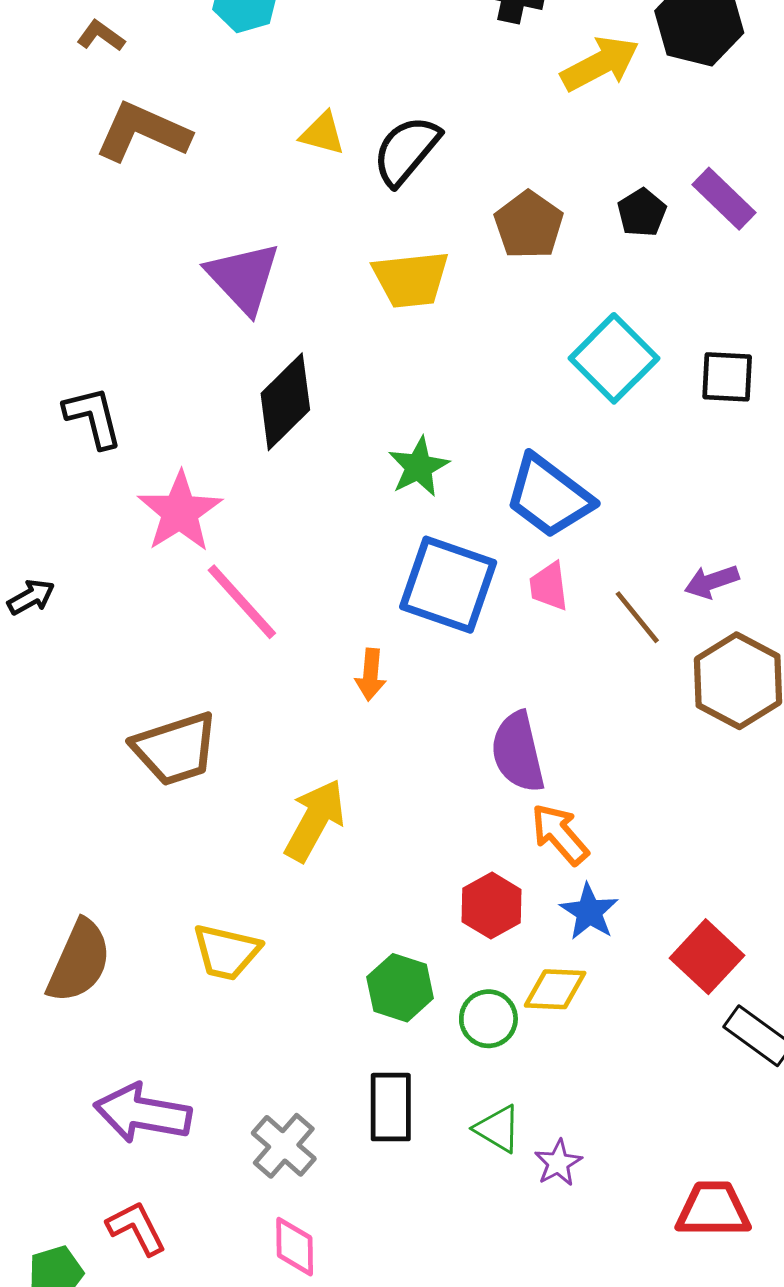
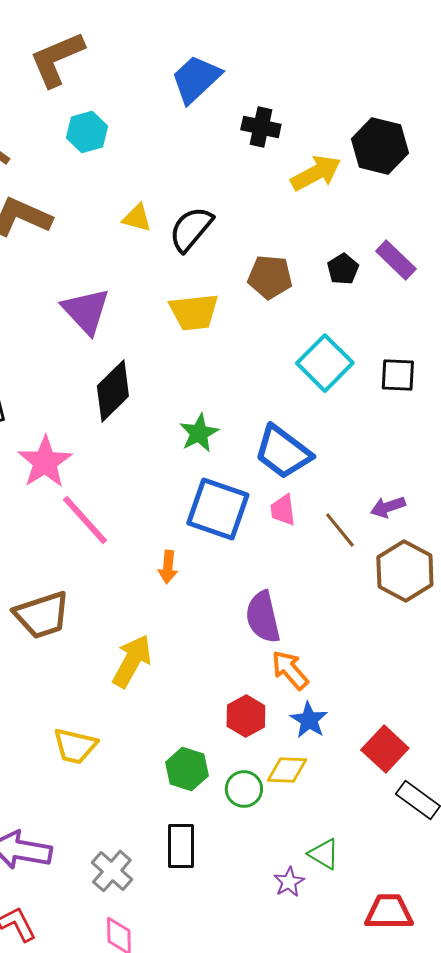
brown pentagon: (529, 225) -> (270, 277), turned -30
green triangle: (498, 1129) -> (324, 854), moved

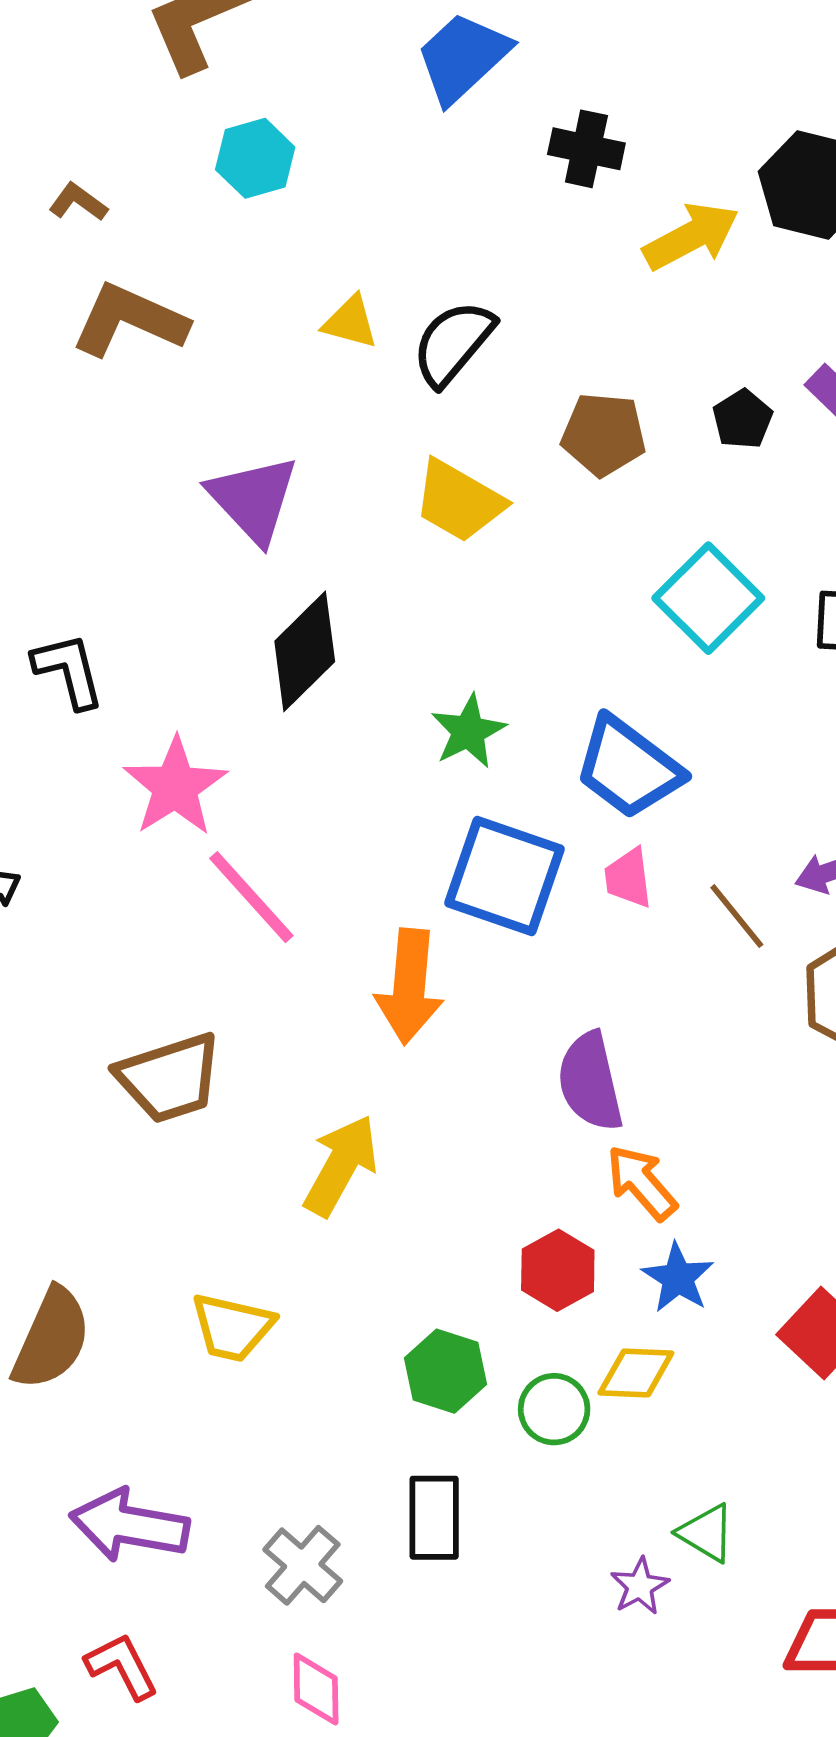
yellow trapezoid: (194, 312) -> (459, 501), turned 36
orange arrow: (168, 567) -> (409, 987), size x1.8

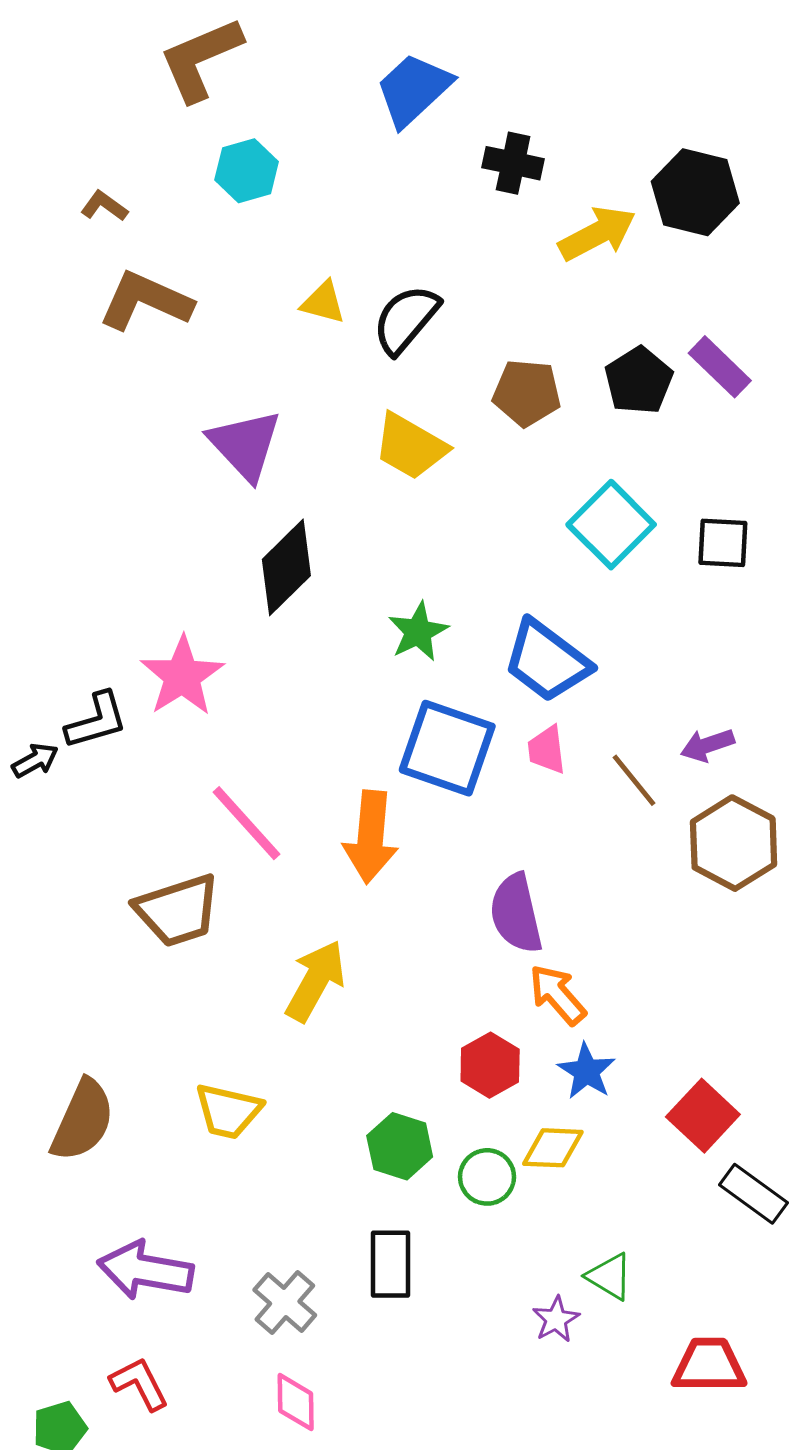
black pentagon: (743, 419) -> (639, 381), size x1.4
black L-shape: (69, 670) -> (96, 721), moved, turned 88
pink line: (251, 897) -> (247, 823), moved

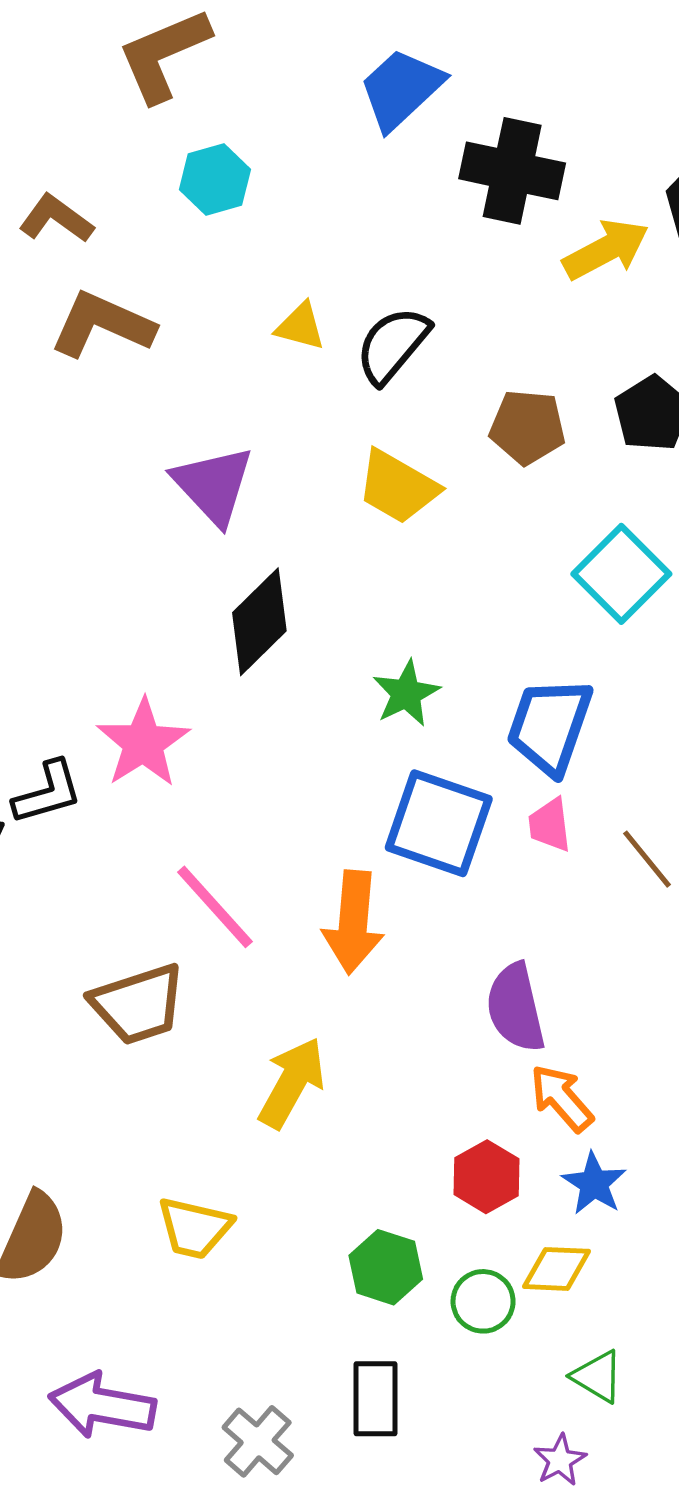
black cross: (513, 163) -> (512, 171), size x1.5
brown L-shape: (104, 206) -> (56, 219), size x1.4
blue trapezoid: (547, 661) -> (550, 726), turned 72
green triangle: (610, 1276) -> (597, 1376), moved

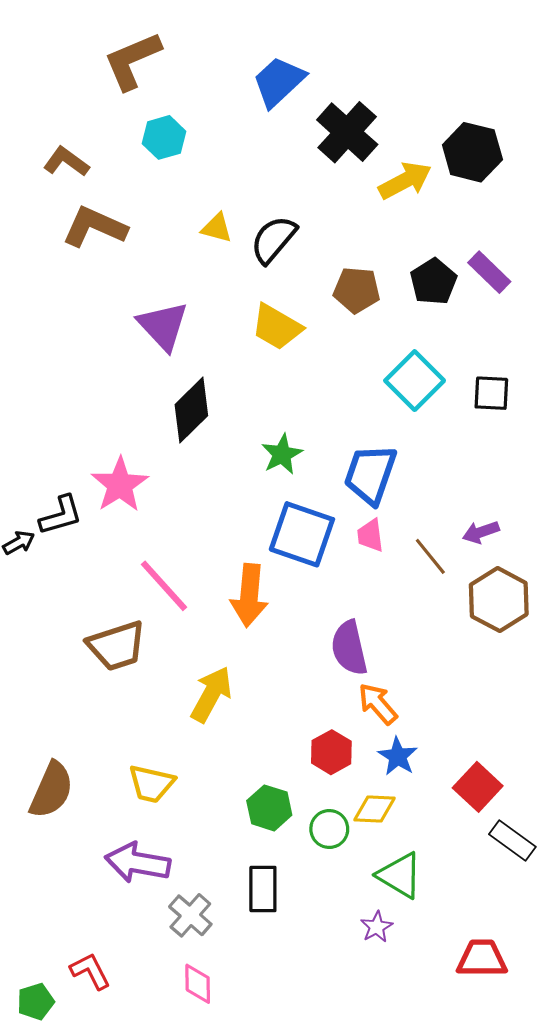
black cross: (512, 171) -> (347, 132), turned 30
green triangle: (597, 1376) -> (400, 875), size x1.4
purple arrow: (102, 1406) -> (138, 863), moved

